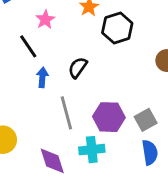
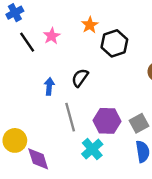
black line: (28, 46) -> (27, 42), moved
cyan cross: (92, 150) -> (92, 149), turned -35
purple diamond: (52, 161) -> (38, 159), moved

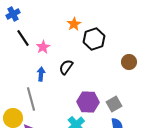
pink star: (52, 36) -> (43, 47), moved
gray line: (70, 117) -> (31, 99), moved

